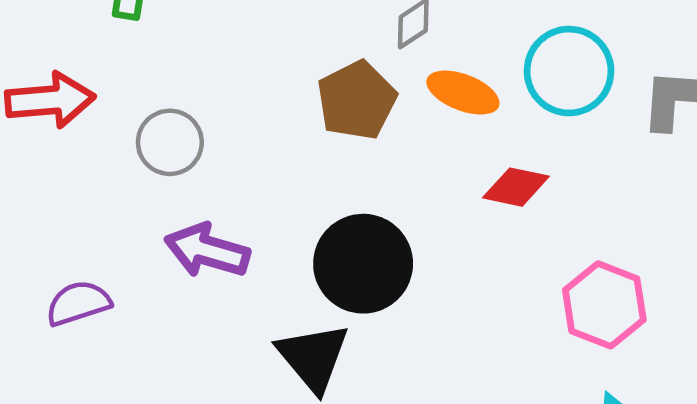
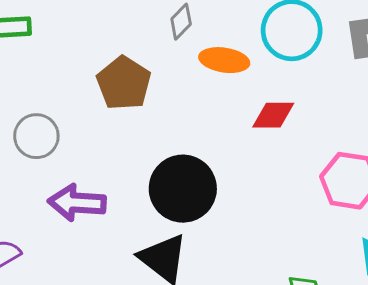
brown pentagon: (357, 100) -> (124, 83), moved

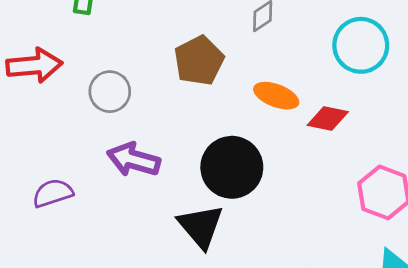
orange ellipse: (224, 60) -> (276, 96), moved

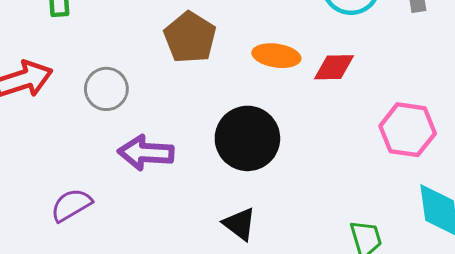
black triangle: (201, 226) -> (240, 224), moved, size x0.7

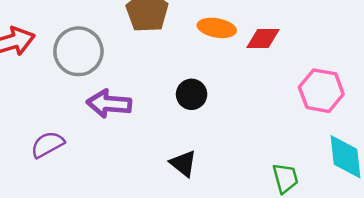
gray circle: (106, 89) -> (78, 51), size x1.4
black circle: (247, 138) -> (192, 94), size x0.6

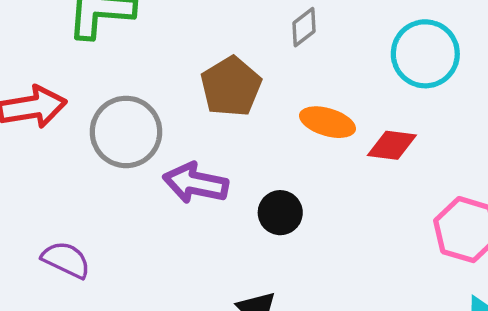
purple arrow: (109, 104) -> (195, 183), moved
purple semicircle: (48, 144) -> (66, 260), turned 48

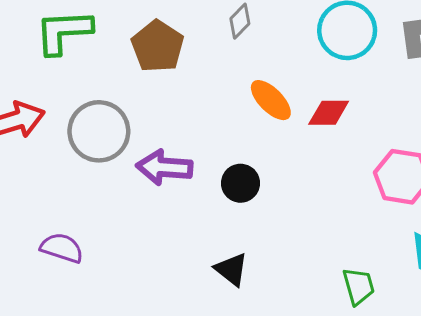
brown pentagon: (231, 87) -> (158, 46), moved
orange ellipse: (327, 122) -> (271, 100), turned 36

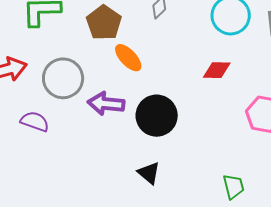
orange ellipse: (271, 100) -> (128, 58), moved
black circle: (240, 183) -> (157, 116), size x1.6
purple semicircle: (62, 248) -> (35, 121), moved

